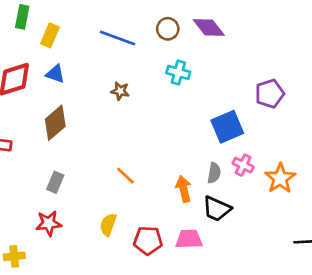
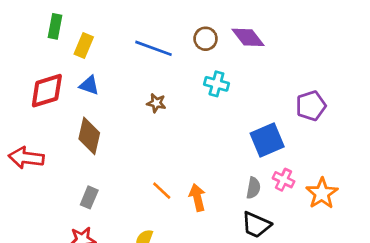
brown diamond: (55, 123) -> (89, 136), turned -36
orange arrow: (184, 189) -> (197, 197), moved

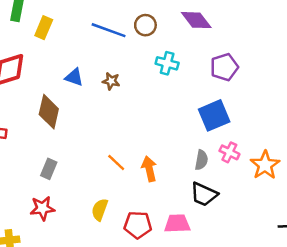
brown circle: (206, 39) -> (145, 25), moved
blue triangle: (89, 85) -> (74, 77), moved
purple pentagon: (311, 106) -> (224, 67), moved

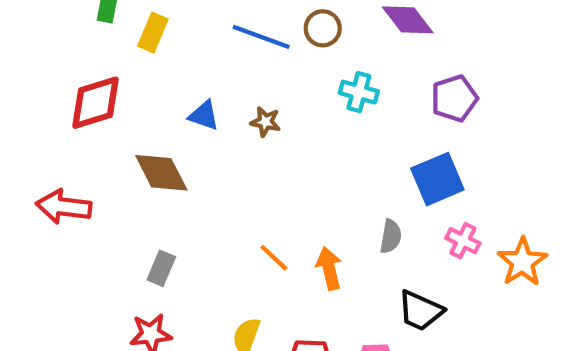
brown diamond: (49, 112) -> (161, 173), turned -40
gray semicircle: (201, 160) -> (391, 236), moved

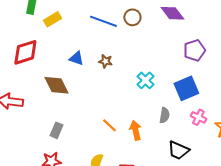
yellow rectangle: (153, 33) -> (52, 19), turned 36
cyan cross: (359, 92) -> (145, 80), moved, turned 30

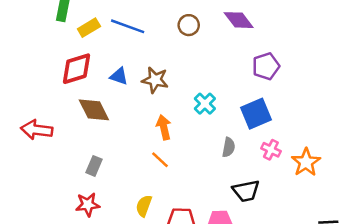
blue line: (103, 21) -> (128, 26), moved
red diamond: (25, 52) -> (77, 69), moved
brown star: (105, 61) -> (155, 80), size x1.5
orange arrow: (135, 130) -> (164, 127), moved
black trapezoid: (178, 150) -> (246, 191), turned -35

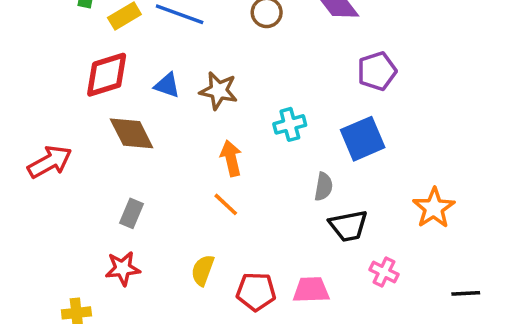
cyan cross: (205, 104) -> (290, 124), turned 30
red arrow: (37, 130) -> (50, 162), turned 144
pink cross: (271, 150) -> (384, 272), moved
black trapezoid: (246, 191) -> (348, 226), moved

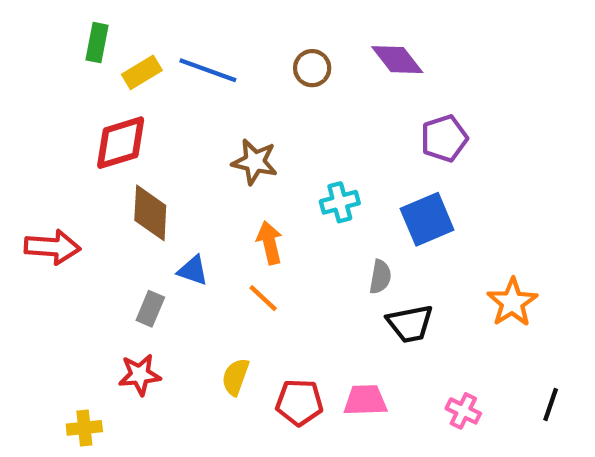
blue triangle: (167, 85) -> (193, 270), moved
brown diamond: (132, 133) -> (150, 213), turned 30
red arrow: (50, 162) -> (52, 247), turned 33
pink cross: (384, 272) -> (463, 411), moved
black line: (466, 293) -> (551, 405), turned -68

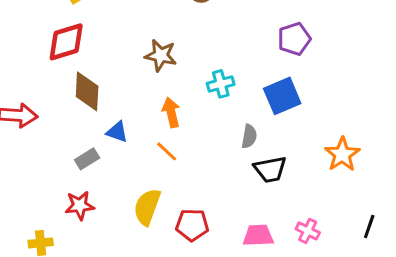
gray rectangle: (150, 309) -> (87, 159), turned 35
yellow semicircle: (235, 377) -> (147, 207), size x1.4
pink trapezoid: (365, 400) -> (258, 235), moved

